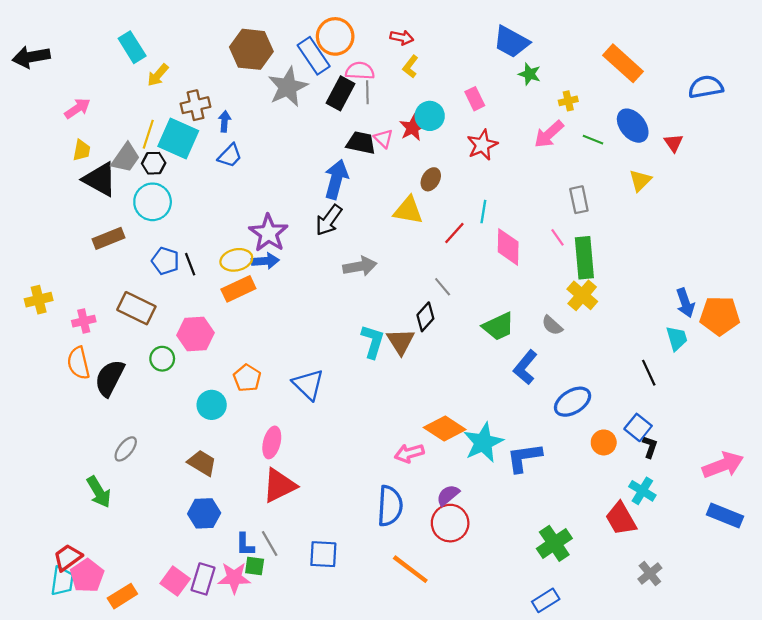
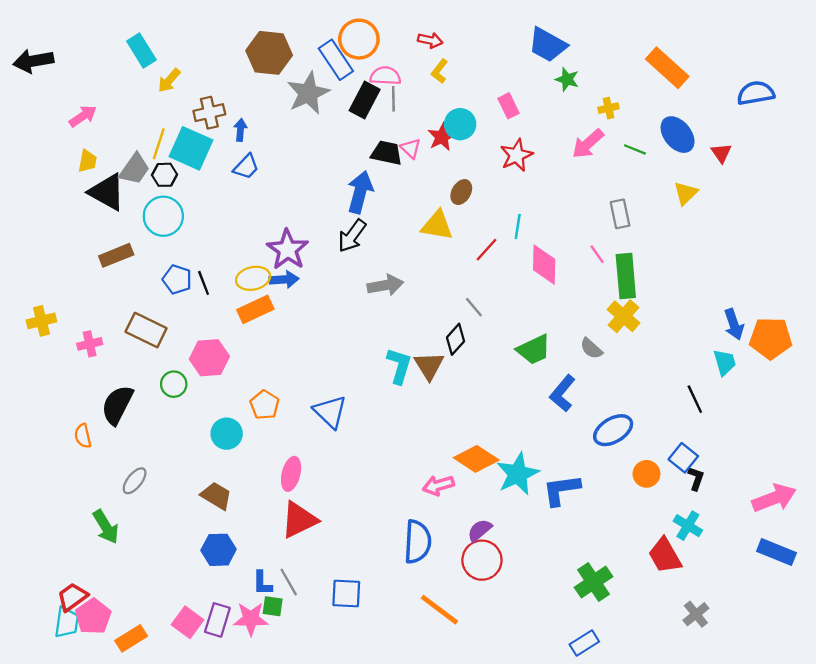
orange semicircle: (78, 363) -> (83, 436), moved, size x0.7

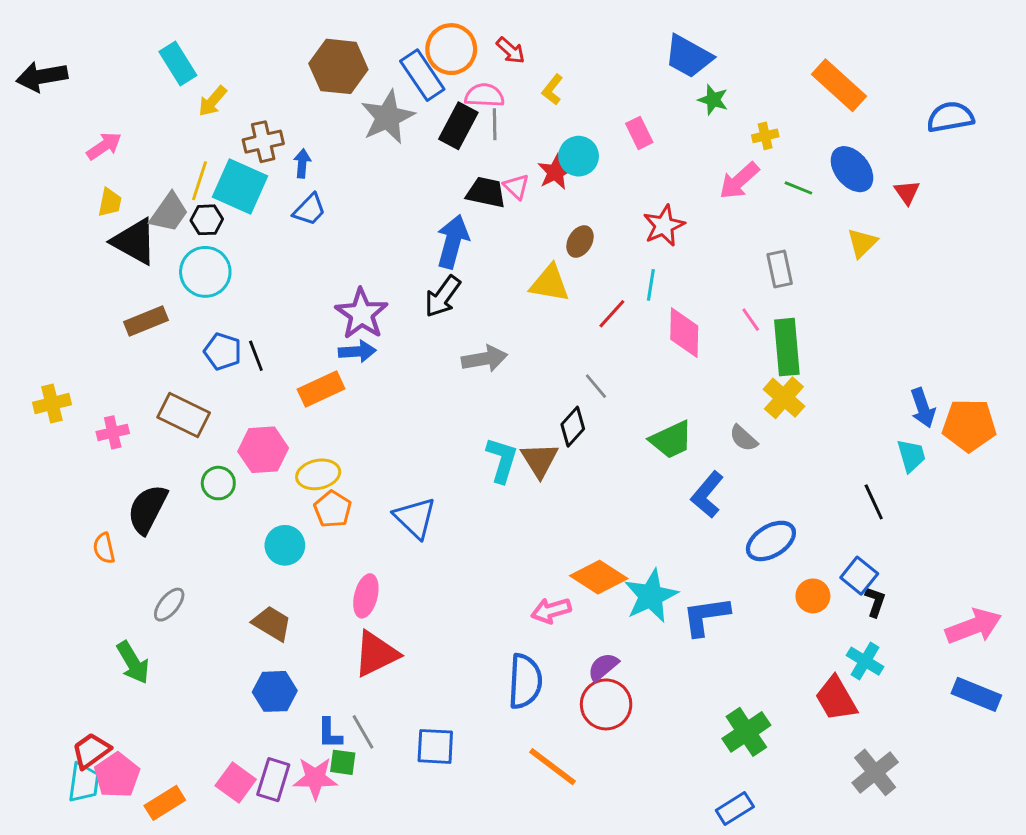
red arrow: (430, 40) -> (511, 51), moved, turned 30
red star: (516, 155) -> (664, 226), moved
yellow ellipse: (253, 278) -> (318, 474), moved
gray cross: (696, 614) -> (875, 772), size x1.4

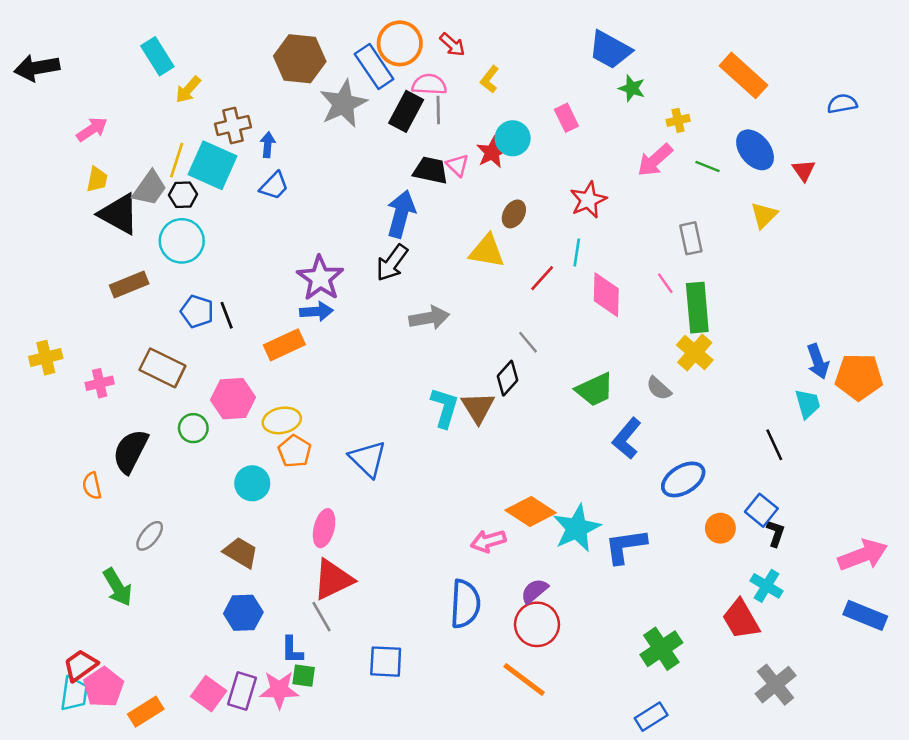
blue semicircle: (950, 117) -> (842, 104), size x0.7
gray line: (363, 732) -> (322, 617), moved
orange line: (553, 767) -> (524, 680), moved

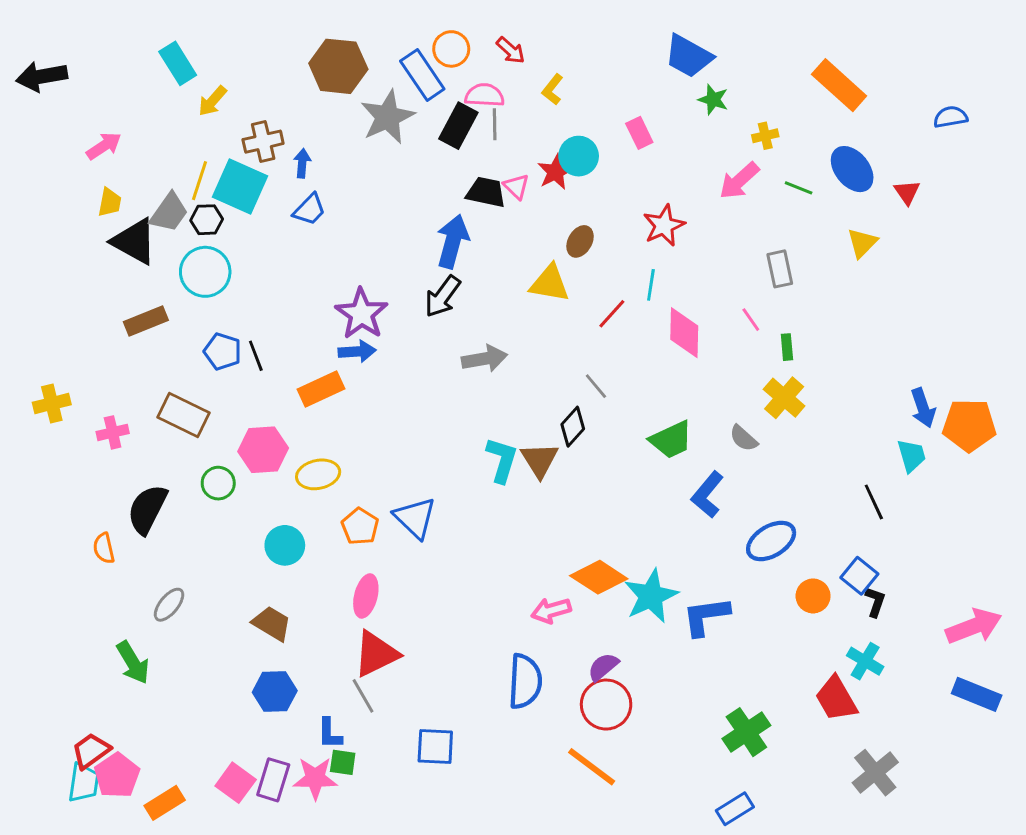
orange circle: (400, 43) -> (451, 49), size x0.7
green rectangle: (697, 308) -> (787, 347), size x0.5
orange pentagon: (295, 451) -> (360, 527), moved

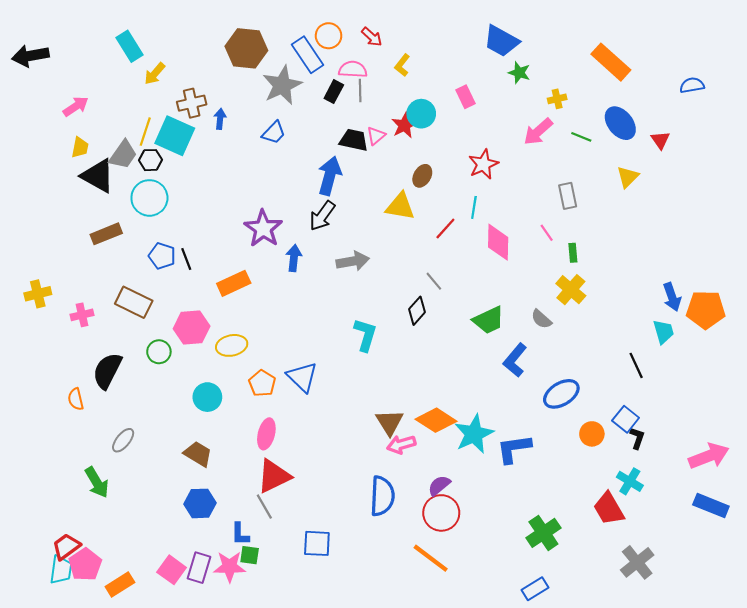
black rectangle: (458, 126) -> (334, 92), size x0.7
pink triangle: (516, 186) -> (376, 136), turned 36
blue trapezoid: (309, 210) -> (274, 133), moved
blue arrow: (357, 351) -> (294, 258), moved, turned -80
brown triangle: (539, 460) -> (390, 422), moved

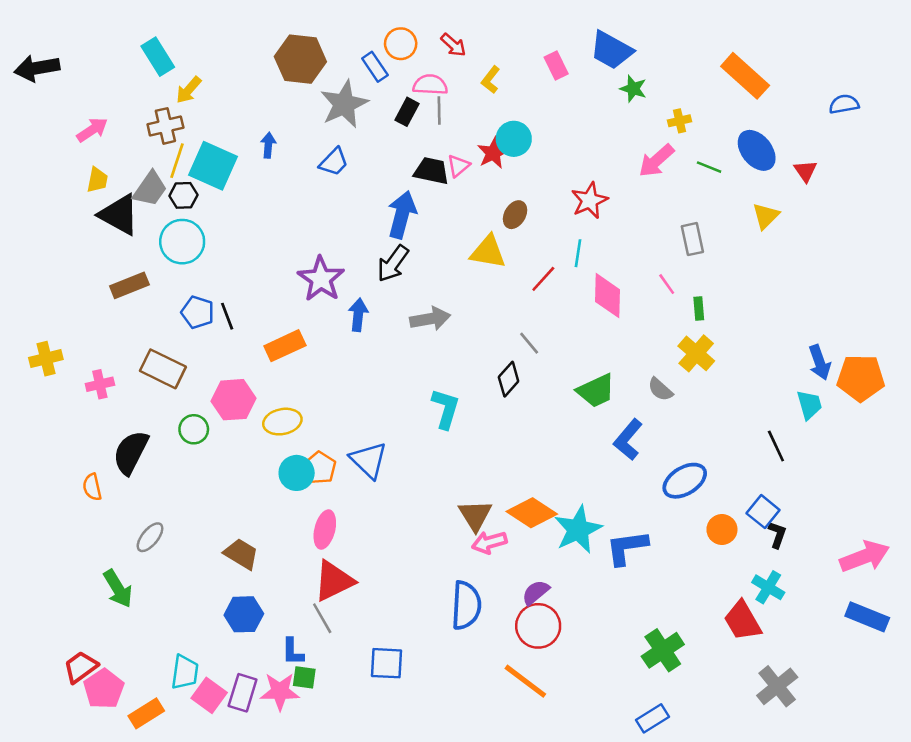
blue rectangle: (307, 55) -> (375, 67), size x0.7
pink rectangle: (465, 97) -> (556, 66), moved
brown cross: (192, 103) -> (165, 126), moved
cyan circle: (207, 397) -> (297, 473), moved
cyan trapezoid: (61, 570) -> (185, 672), moved

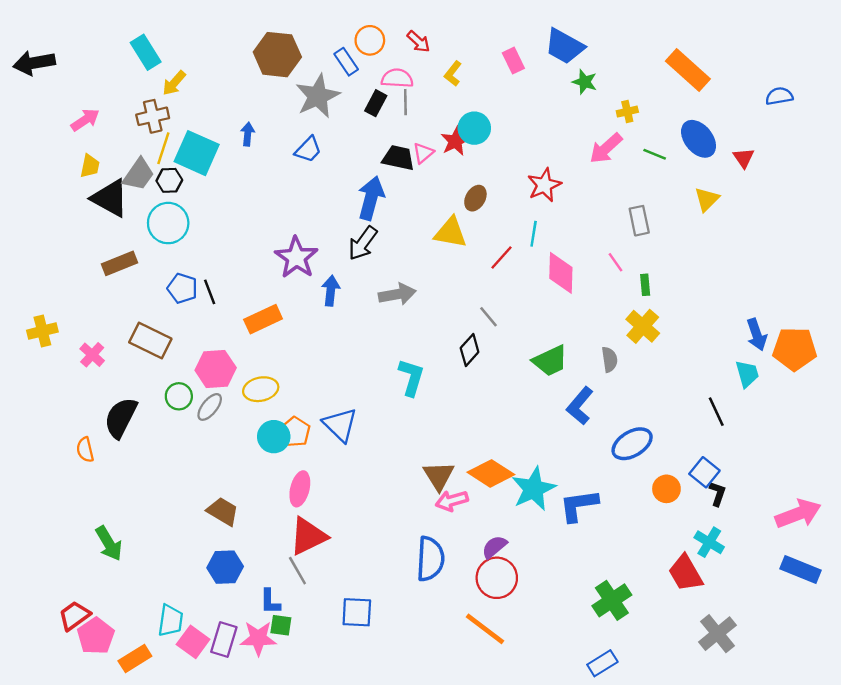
pink cross: (100, 384) -> (92, 355), turned -35
gray semicircle: (660, 389) -> (610, 360), turned -140
gray ellipse: (150, 537) -> (210, 407), moved

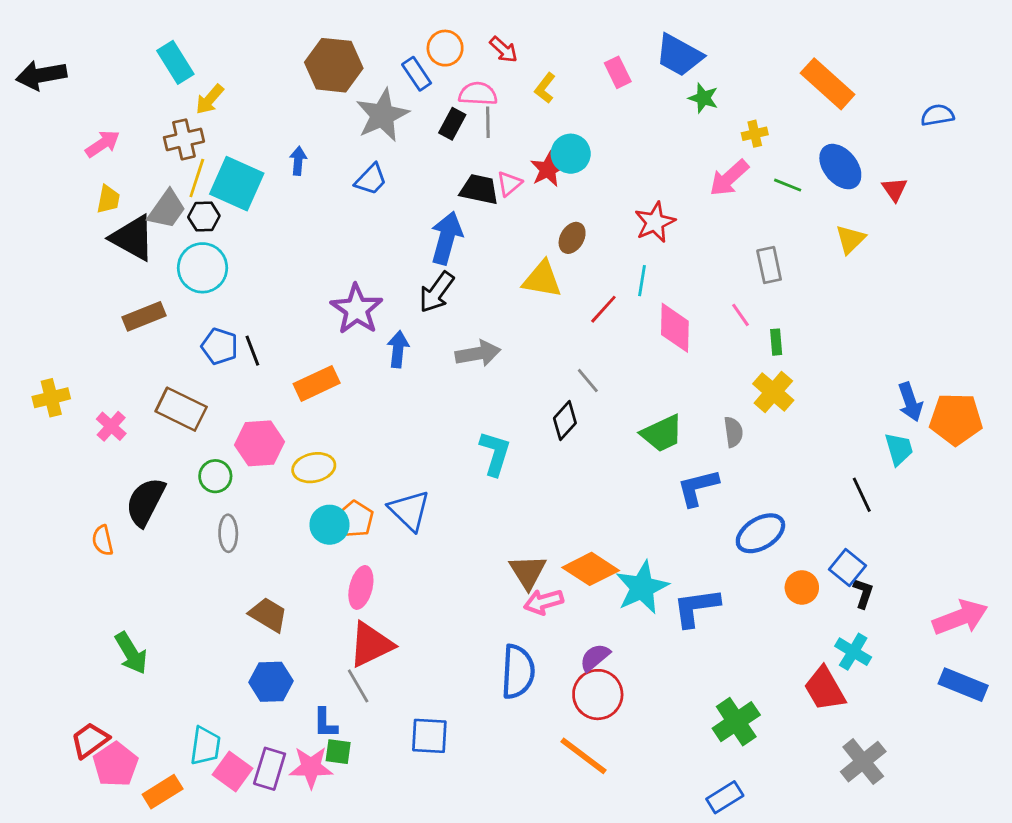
blue L-shape: (580, 406) -> (698, 488), turned 36
gray ellipse: (210, 407) -> (228, 533), moved, turned -40

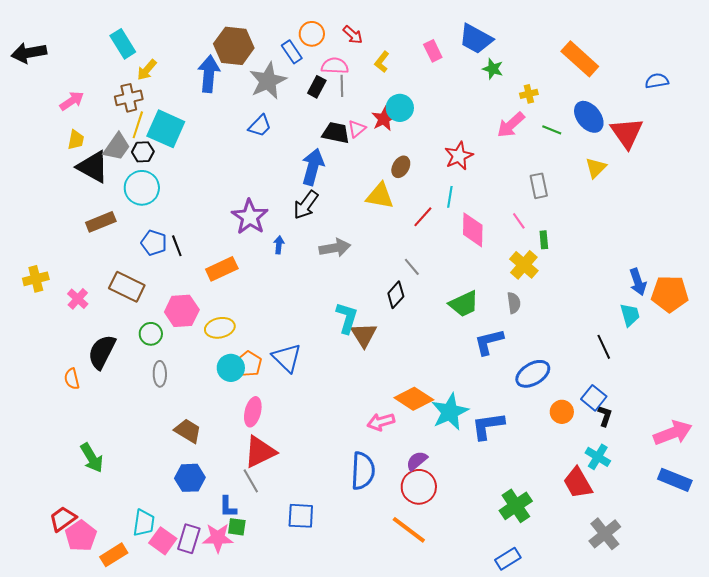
blue arrow: (298, 161) -> (209, 74), moved, size x1.8
red triangle: (895, 189) -> (627, 133), size x1.8
blue arrow: (398, 349) -> (279, 245), size x0.7
yellow cross: (773, 392) -> (524, 265), moved
brown triangle: (528, 572) -> (364, 335), moved

